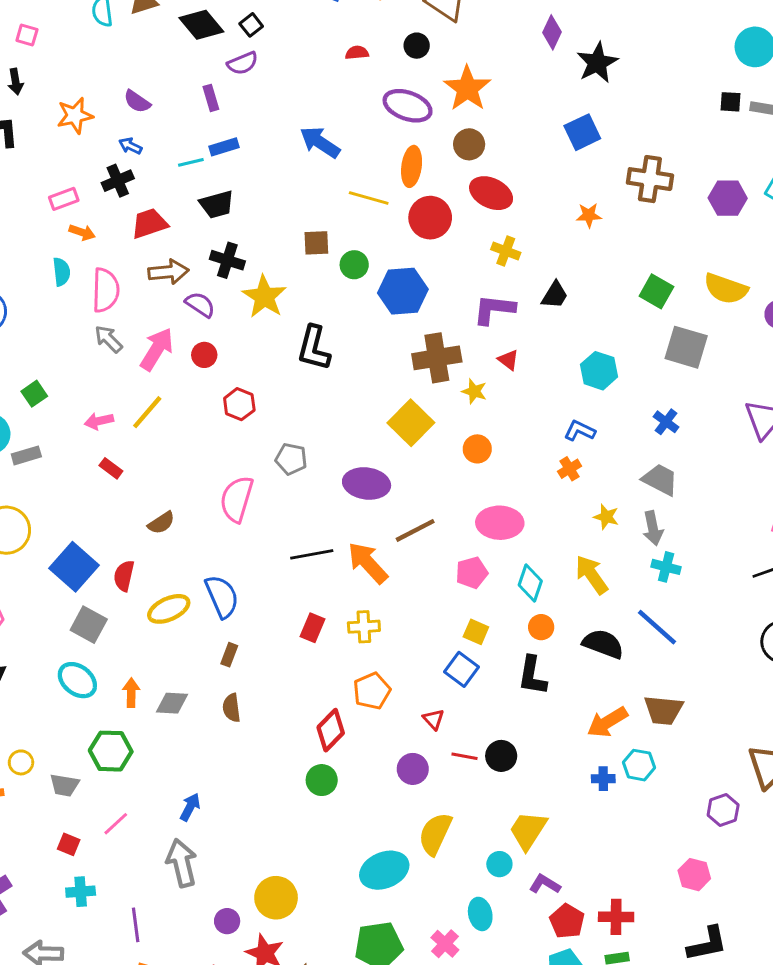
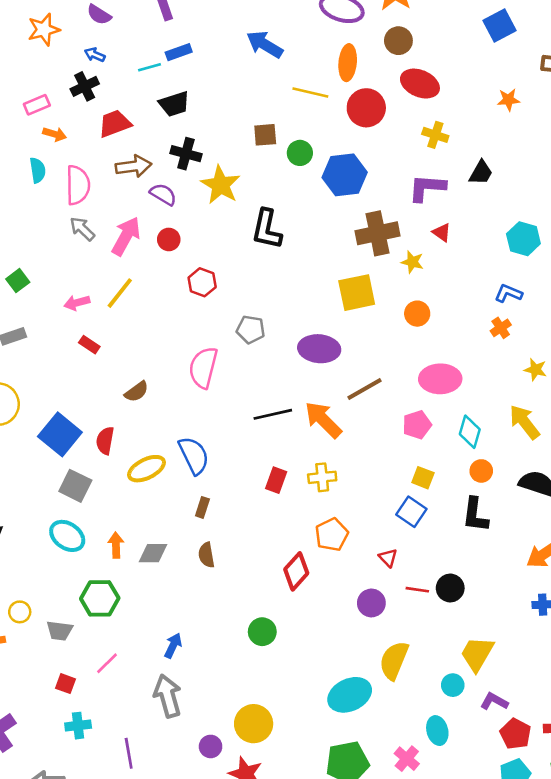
yellow square: (411, 423) -> (357, 293), turned 36
green circle: (322, 780) -> (262, 632), moved

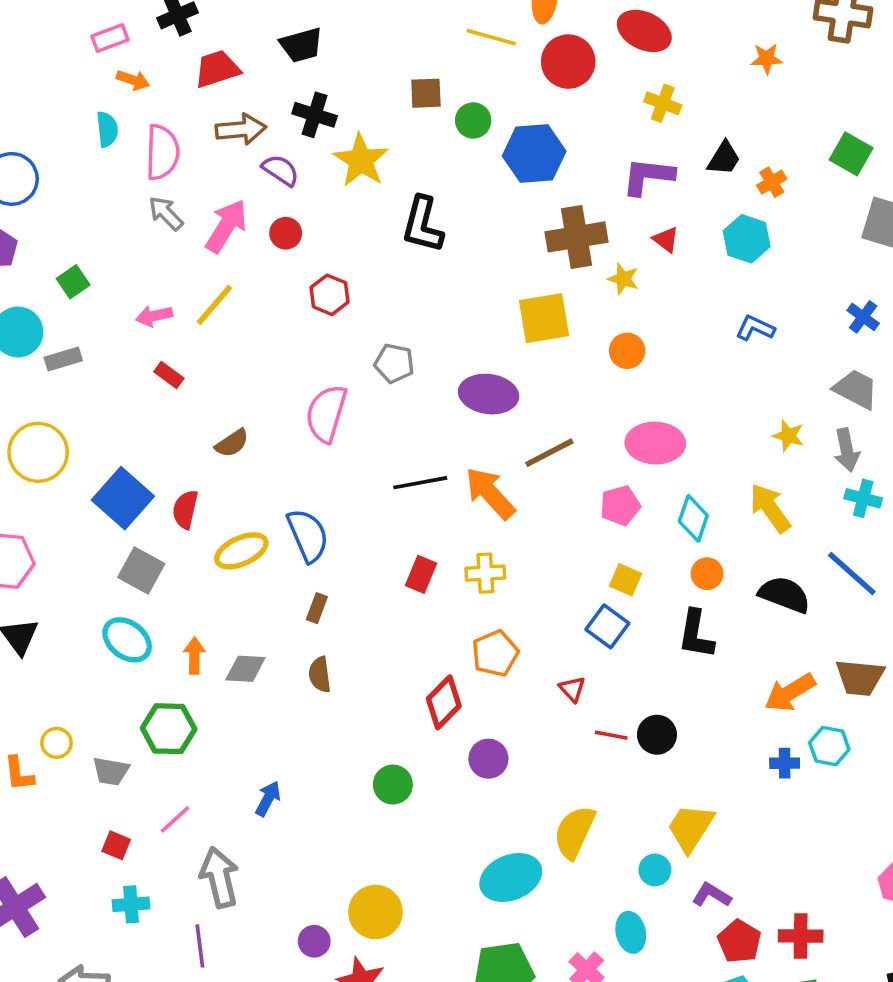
cyan hexagon: (523, 239) -> (747, 239), moved
orange cross: (501, 328) -> (772, 182), moved
purple circle: (371, 603) -> (488, 759), moved
gray arrow: (168, 696) -> (219, 877), moved

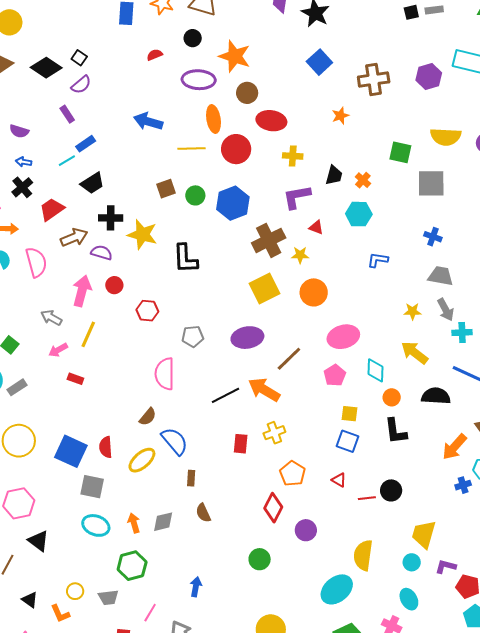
gray arrow: (166, 213) -> (51, 318), moved
orange circle: (627, 351) -> (314, 292), size x1.4
brown semicircle: (232, 443) -> (148, 417), moved

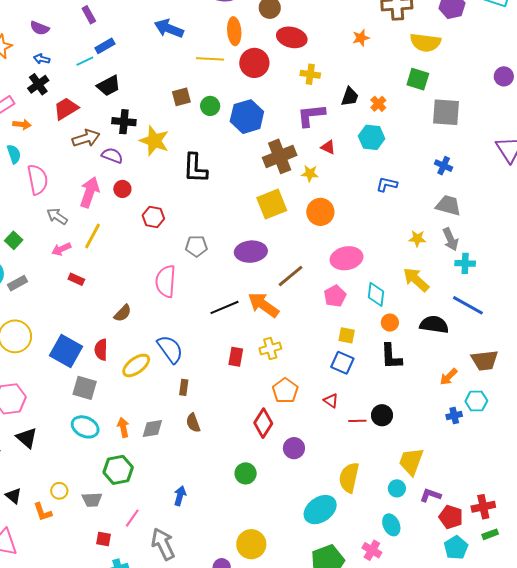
yellow semicircle: (446, 137) -> (425, 43), moved
pink semicircle: (36, 262) -> (38, 180), moved
brown semicircle: (148, 417) -> (123, 313), moved
orange arrow: (454, 447) -> (449, 377), size x0.7

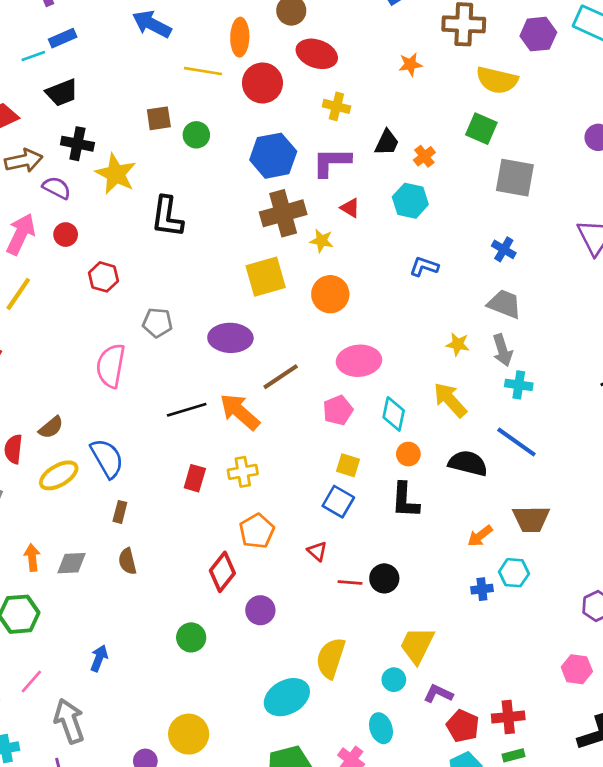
blue hexagon: (247, 117) -> (273, 156), moved
brown semicircle: (123, 313) -> (51, 427), moved

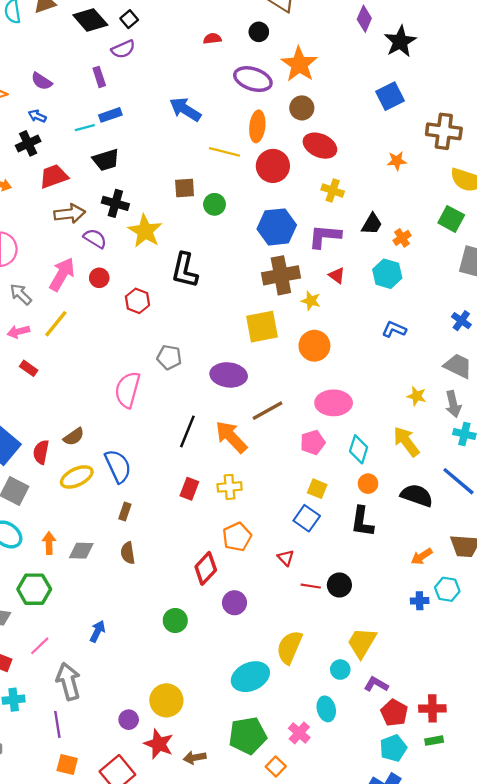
red hexagon: (103, 277) -> (137, 301), moved
black line: (187, 410) -> (187, 431), turned -56

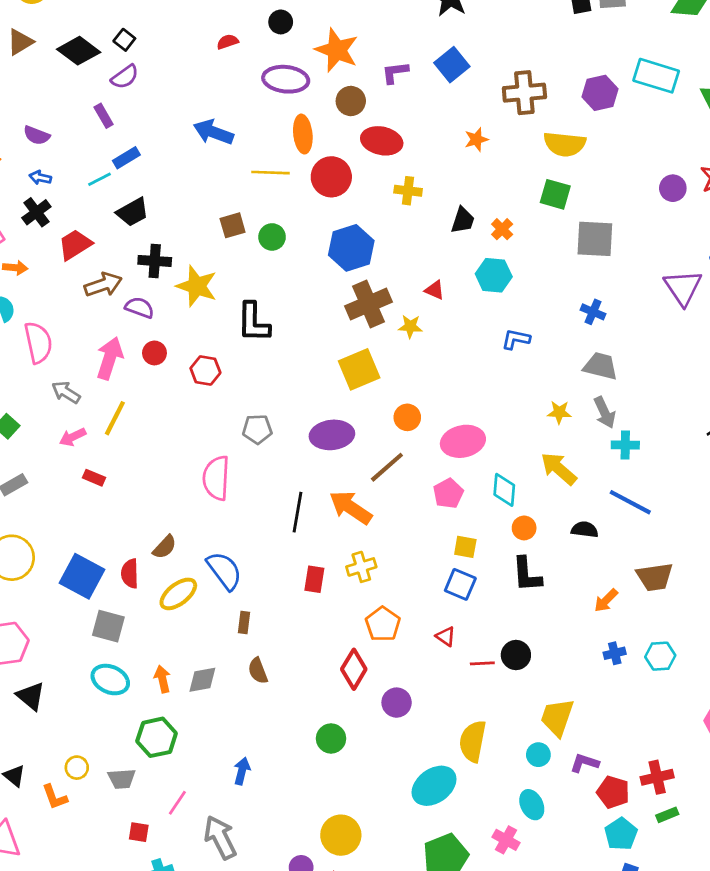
purple L-shape: (325, 236) -> (395, 72), moved, size x0.7
orange circle: (314, 346) -> (407, 417), moved, size x0.7
black semicircle: (417, 495) -> (585, 530), size x0.7
cyan hexagon: (447, 589) -> (660, 656), moved

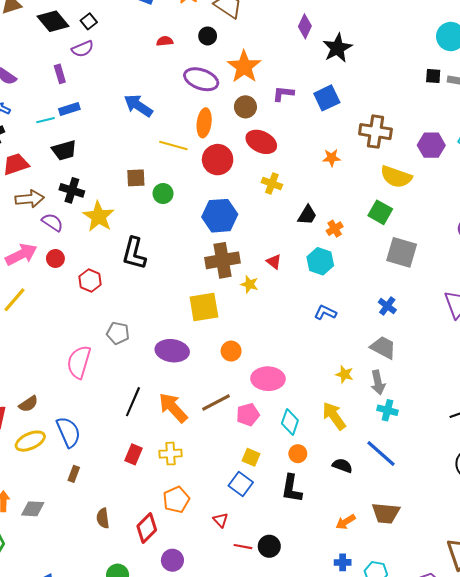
pink arrow: (110, 358) -> (21, 254), turned 32
brown line: (387, 467) -> (216, 402), moved
brown semicircle: (258, 671) -> (103, 518), moved

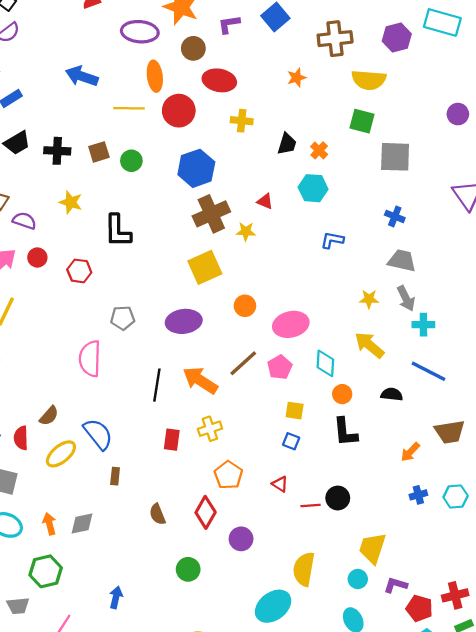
black cross: (72, 190) -> (57, 151), moved
yellow star: (99, 217) -> (71, 202), size x0.7
blue square: (241, 484) -> (291, 441), size x0.7

